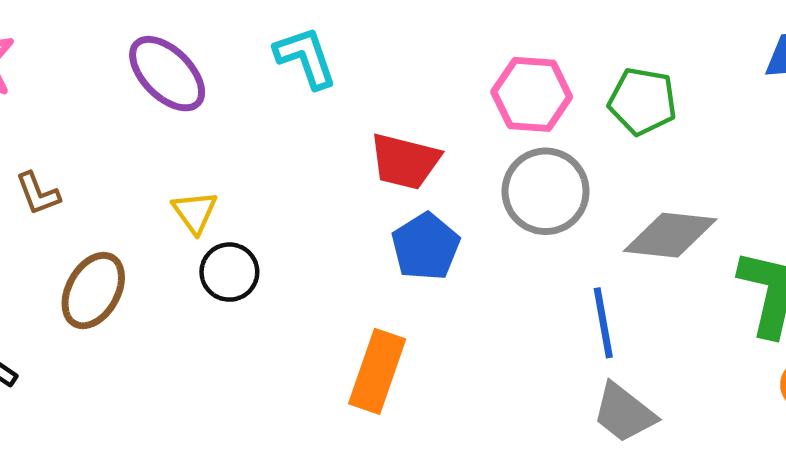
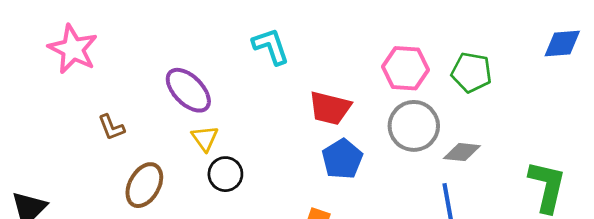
purple ellipse: (167, 74) -> (188, 90), moved
gray diamond: (670, 235) -> (462, 152), moved, size x0.7

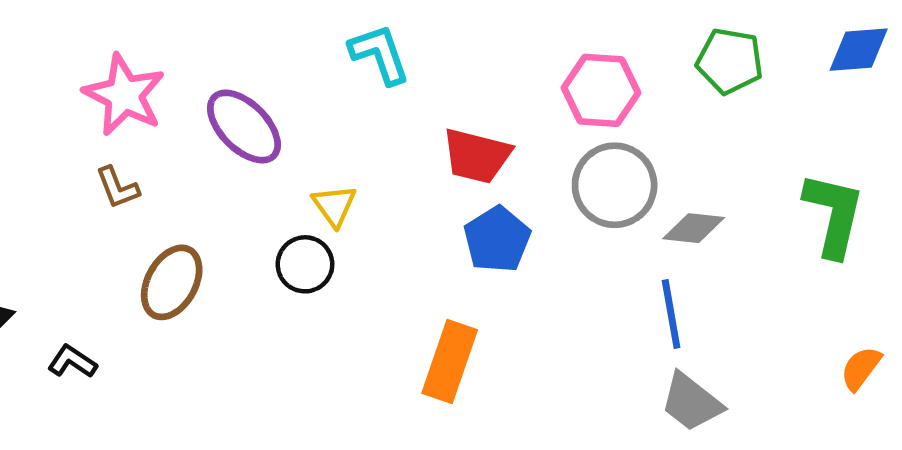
pink star: (73, 49) -> (124, 95), moved
green pentagon: (472, 72) -> (730, 61), moved
yellow triangle: (205, 138) -> (334, 206), moved
green L-shape: (547, 186) -> (834, 215), moved

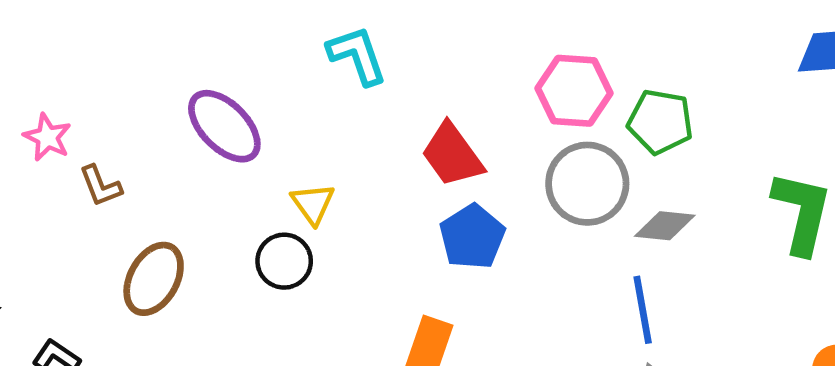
green pentagon: (730, 61) -> (660, 122), moved
pink star: (124, 95) -> (47, 137), moved, size x0.6
red trapezoid: (477, 156) -> (452, 155), turned 40

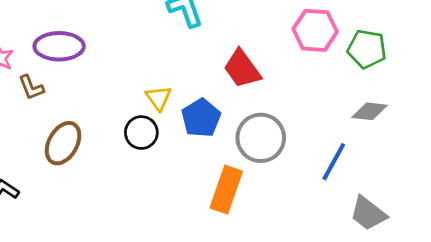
purple ellipse: (224, 126) -> (59, 46), moved, turned -45
gray circle: (587, 184) -> (261, 138), moved
blue pentagon: (472, 237) -> (201, 118), moved
blue line: (643, 310) -> (334, 162), moved, turned 39

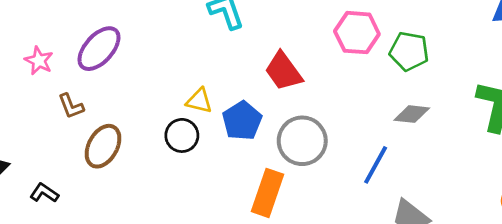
purple ellipse: (59, 46) -> (99, 49), turned -48
brown L-shape: (31, 87) -> (71, 106), moved
yellow triangle: (159, 98) -> (199, 101), turned -40

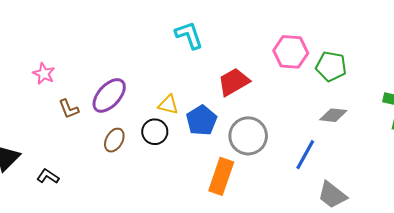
purple ellipse: (99, 49) -> (109, 95), moved
red trapezoid: (283, 71) -> (234, 82), turned 96
brown ellipse: (103, 146) -> (114, 140), moved, size x0.7

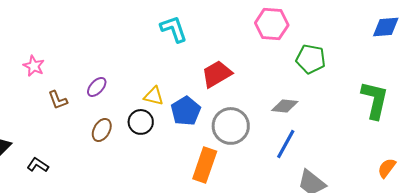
pink hexagon: (291, 52) -> (272, 24), moved
purple ellipse: (109, 95) -> (97, 87), size x0.6
gray diamond: (333, 115) -> (285, 106), moved

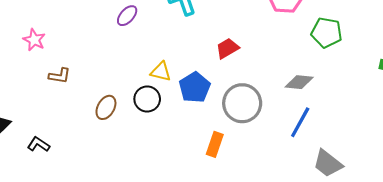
red trapezoid: (217, 74) -> (227, 48), size x0.7
purple ellipse: (97, 87) -> (127, 16), moved
brown L-shape: (58, 100) -> (60, 76), turned -60
orange rectangle: (205, 165) -> (215, 144), size x0.7

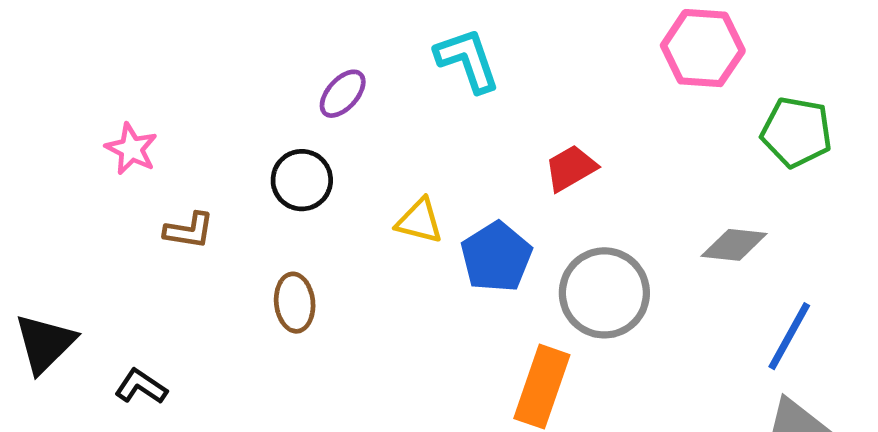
black circle: (147, 99) -> (302, 180), moved
brown ellipse: (106, 107) -> (295, 303), turned -35
blue line: (300, 122) -> (789, 336), moved
orange rectangle: (215, 144) -> (542, 387), size x1.4

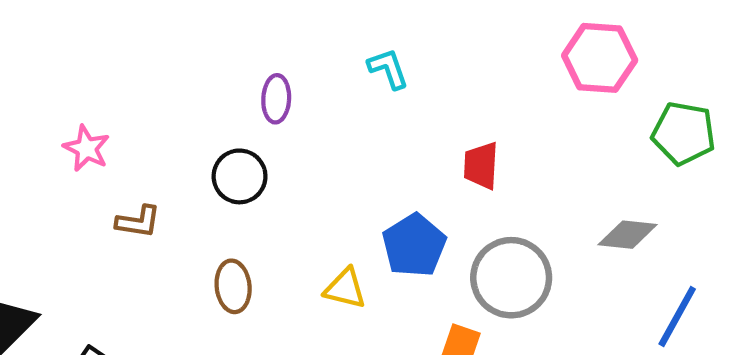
cyan L-shape: (468, 60) -> (388, 69), size x0.7
purple ellipse: (343, 94) -> (276, 99), turned -39
red trapezoid: (571, 168) -> (481, 166), turned -57
yellow triangle: (419, 221) -> (345, 288), moved

